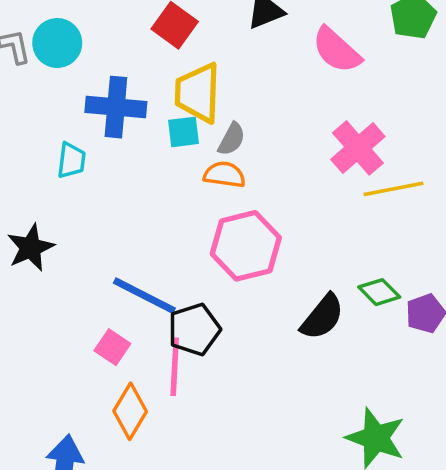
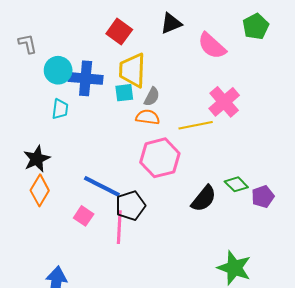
cyan circle: (57, 43) -> (58, 70), moved
yellow line: (393, 189) -> (196, 125), moved
orange diamond: (130, 411) -> (40, 190), moved

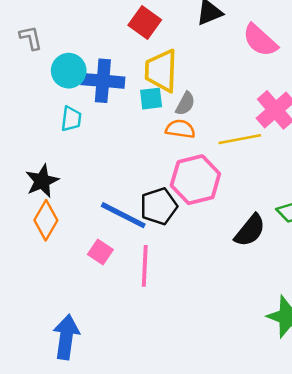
black pentagon: (130, 206) -> (159, 206), moved

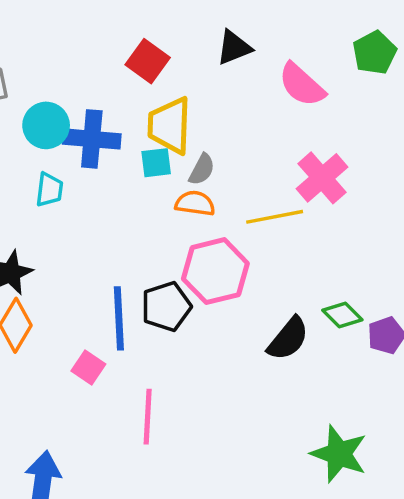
blue line: (123, 215) -> (119, 318), turned 60
pink line: (145, 266) -> (148, 417), moved

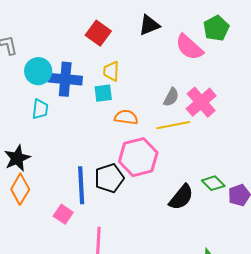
green pentagon: (374, 53) -> (216, 28), moved
yellow trapezoid: (170, 125) -> (111, 71), size x0.6
gray semicircle: (202, 169) -> (171, 97), moved

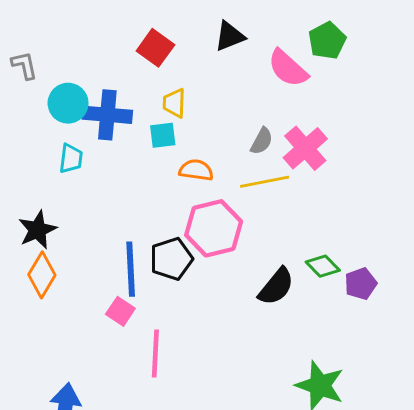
pink square: (63, 214) -> (120, 311), moved

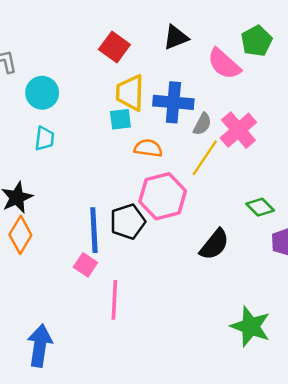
yellow trapezoid: (174, 103) -> (130, 93), size x1.5
blue cross: (107, 115) -> (173, 102), moved
yellow line: (265, 182) -> (205, 158), turned -45
green diamond: (323, 266) -> (260, 207), moved

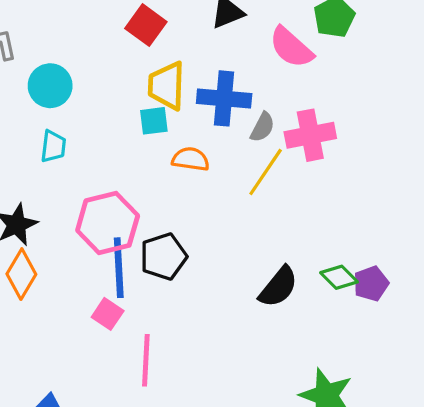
pink cross: (238, 130) -> (310, 135), turned 30
pink hexagon: (163, 196) -> (108, 223), moved
green diamond: (260, 207) -> (339, 277), moved

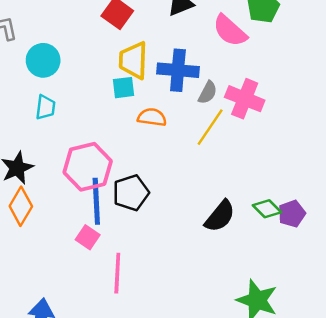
pink cross: (310, 135) -> (245, 99), turned 33

